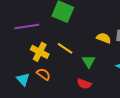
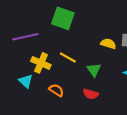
orange semicircle: (44, 74) -> (56, 90), moved
cyan triangle: (23, 79) -> (26, 81), moved

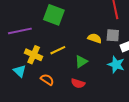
yellow line: (68, 57) -> (58, 50), turned -56
green triangle: (94, 70) -> (81, 62), turned 32

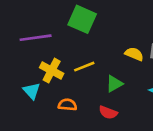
orange semicircle: (47, 80) -> (67, 105), turned -32

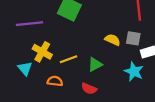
yellow line: (84, 67) -> (68, 59), moved

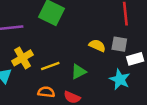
yellow cross: (42, 52) -> (22, 58), turned 30
orange semicircle: (55, 81) -> (46, 92), moved

